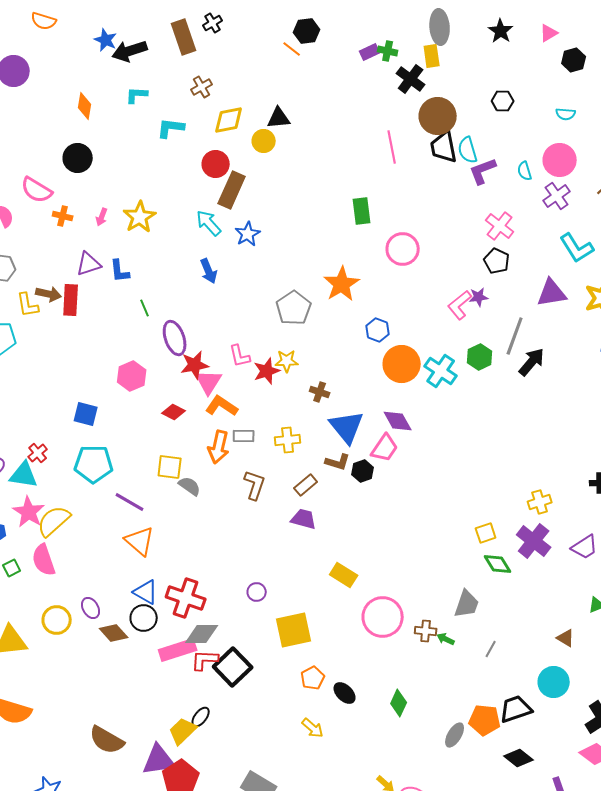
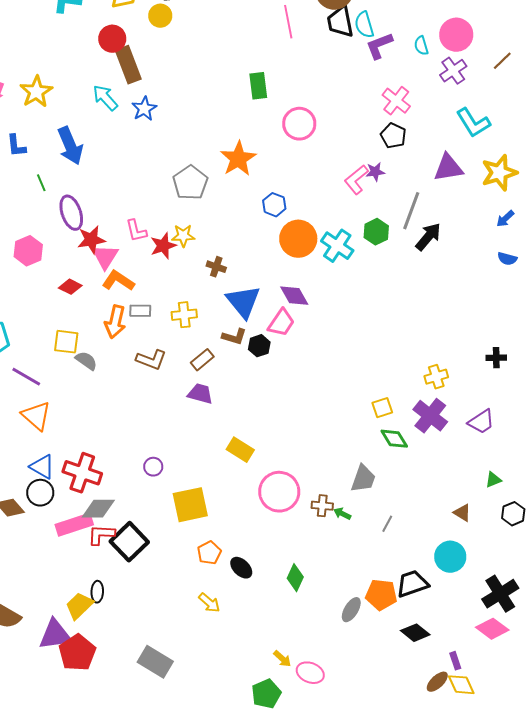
brown rectangle: (232, 190) -> (128, 65), turned -45
blue arrow: (209, 271) -> (70, 146), moved, size x1.5
brown L-shape: (255, 485) -> (151, 360), turned 92
black ellipse: (201, 717) -> (97, 592), turned -35

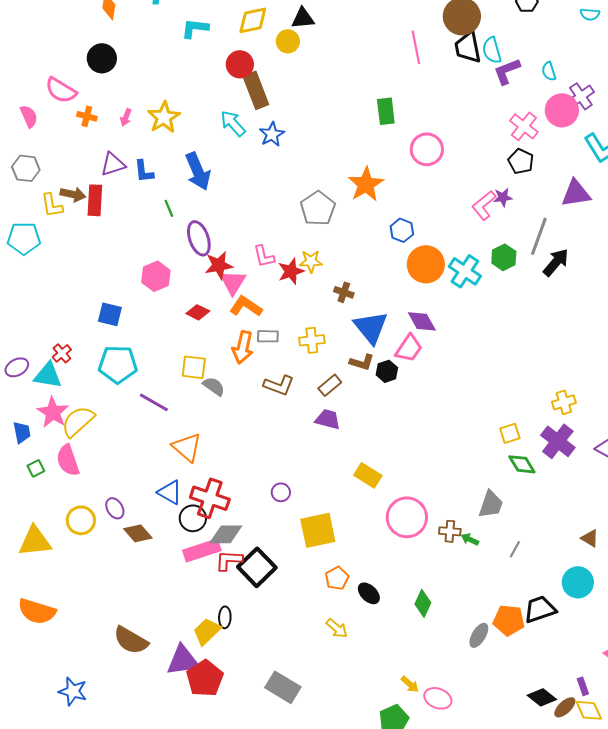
pink circle: (456, 35) -> (562, 110), moved
orange triangle: (36, 416) -> (187, 447), moved
black circle: (40, 493) -> (193, 518), moved
black diamond: (415, 633) -> (542, 697), moved

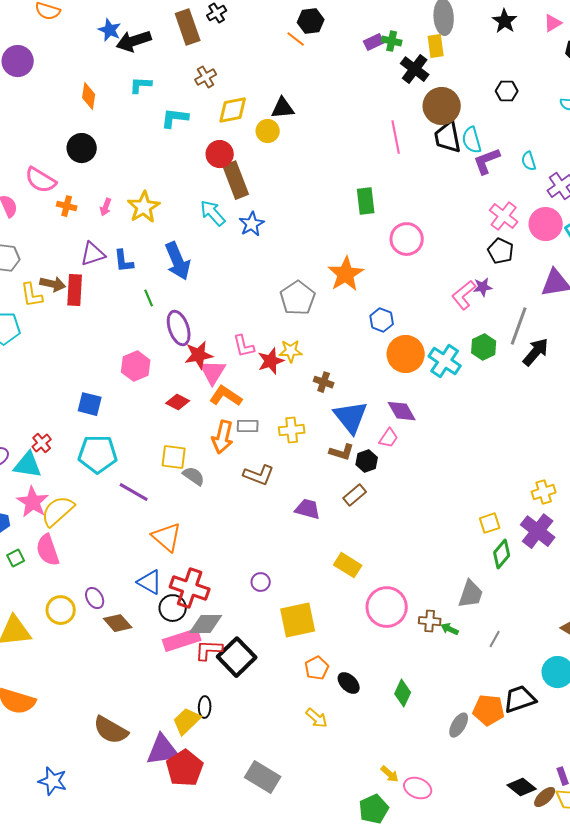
pink circle: (562, 110) -> (546, 224), moved
pink trapezoid: (409, 348) -> (389, 438), size x0.7
brown rectangle: (330, 385) -> (355, 495), moved
green diamond: (522, 464) -> (502, 554), turned 72

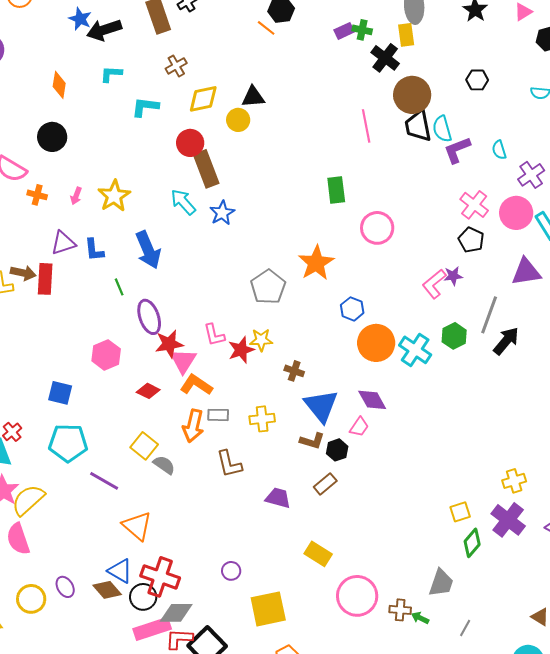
yellow square: (174, 457) -> (144, 446), turned 32
brown L-shape: (259, 475) -> (229, 464), turned 56
brown diamond: (118, 623) -> (107, 590), moved

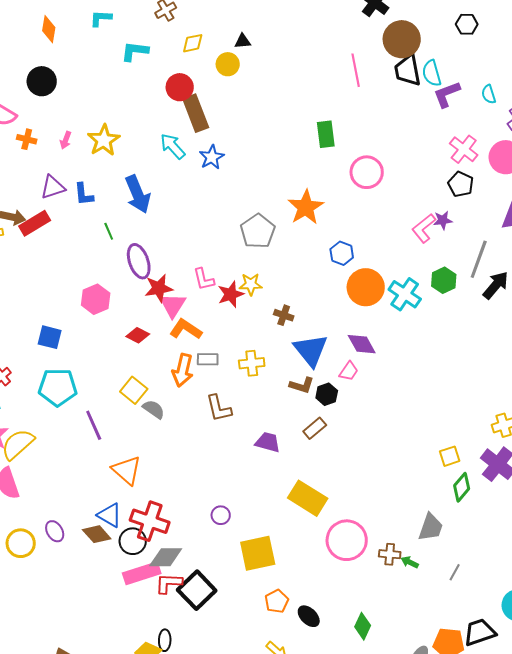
black triangle: (253, 97) -> (243, 41), size x0.7
yellow diamond: (203, 99) -> (193, 43), size x0.7
red rectangle: (45, 279) -> (35, 223), turned 56
purple line: (104, 481) -> (94, 425), turned 36
yellow rectangle: (318, 554) -> (308, 498), size x1.4

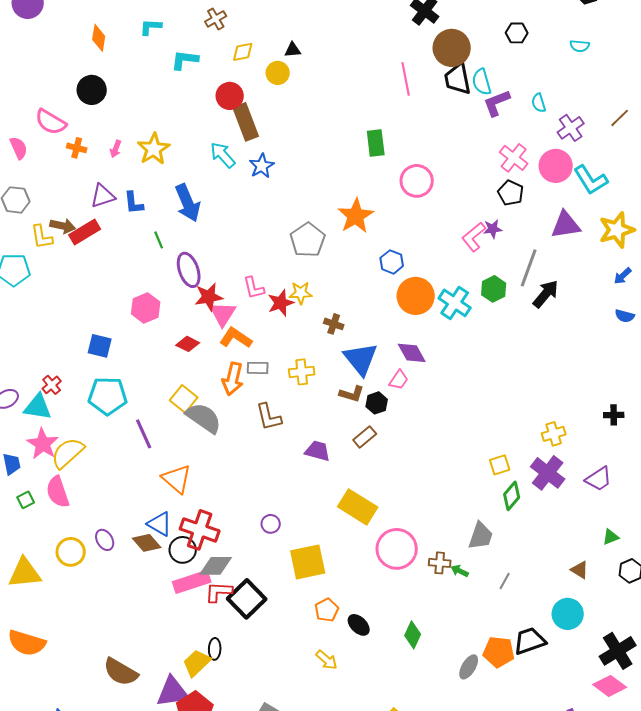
gray semicircle: (154, 409) -> (204, 418), size x1.6

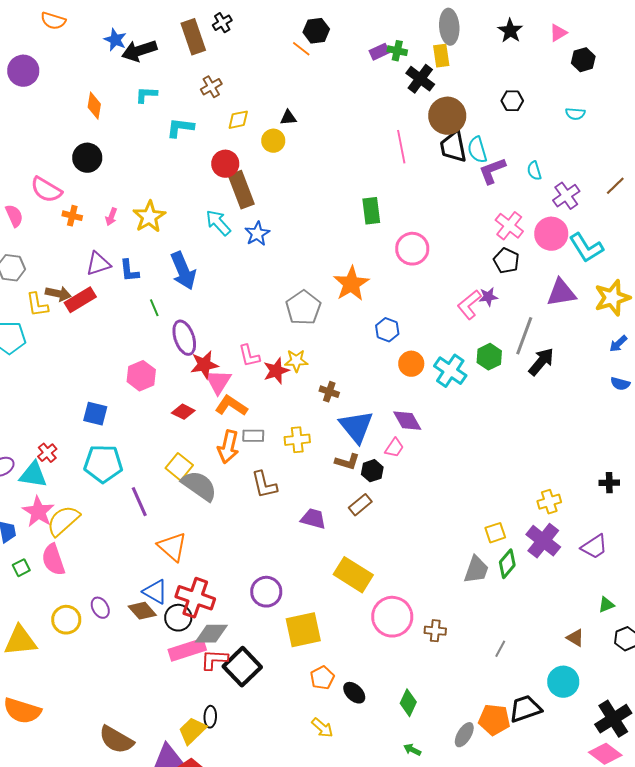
orange circle: (416, 296) -> (411, 364), size x0.7
purple circle: (271, 524) -> (266, 592), size x1.6
gray trapezoid: (481, 536) -> (476, 570), moved
green arrow: (460, 571) -> (412, 750), moved

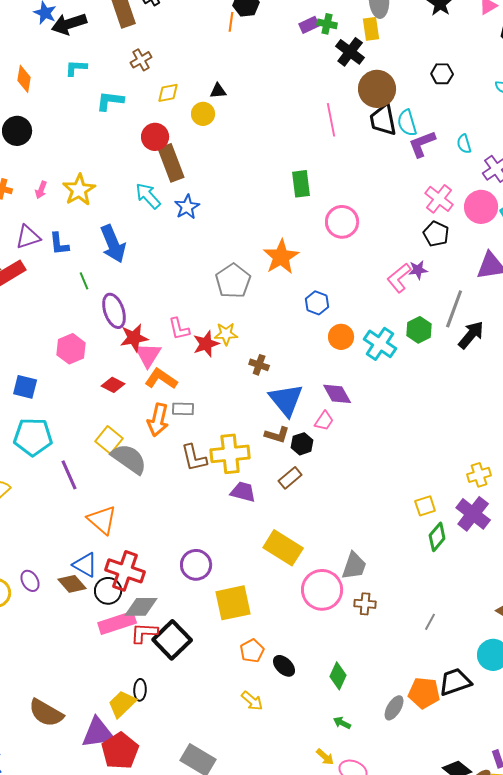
orange line: (301, 49) -> (231, 22), turned 60
yellow cross: (297, 440) -> (230, 454), moved, size x1.5
gray trapezoid: (476, 570) -> (354, 566), moved

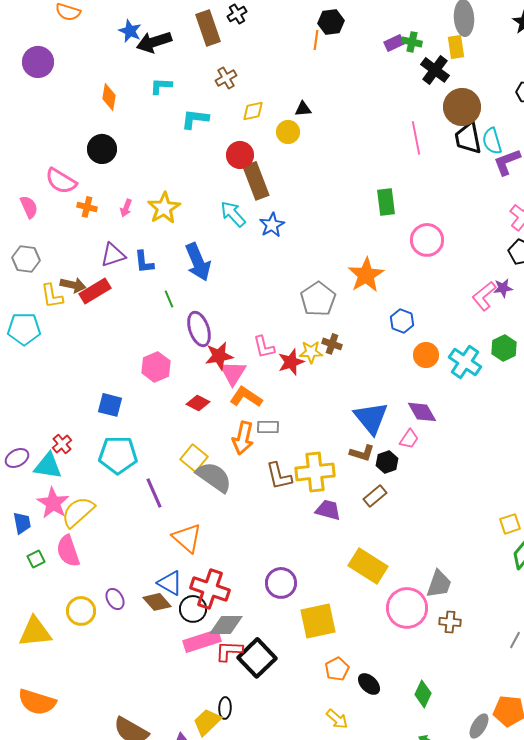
brown cross: (259, 365) -> (332, 344), moved

